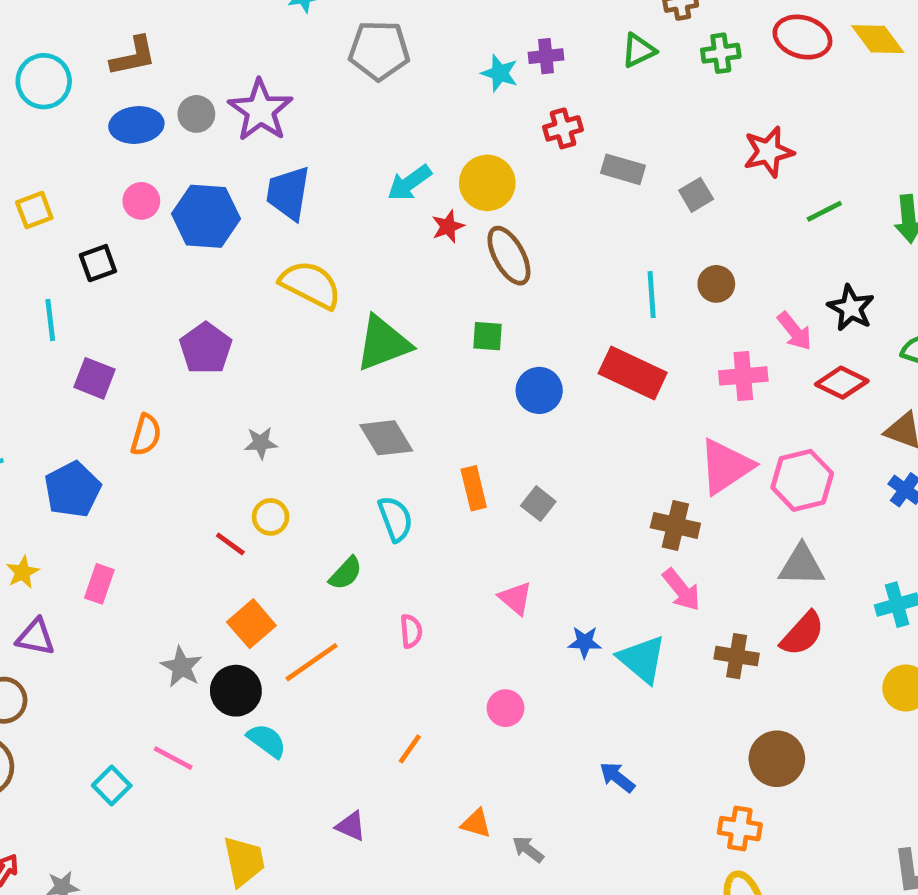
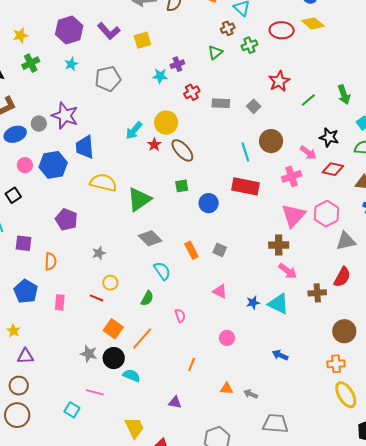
brown circle: (716, 284) -> (271, 141), size x1.5
gray triangle: (802, 565) -> (346, 241), moved
pink rectangle: (99, 584) -> (60, 302), moved

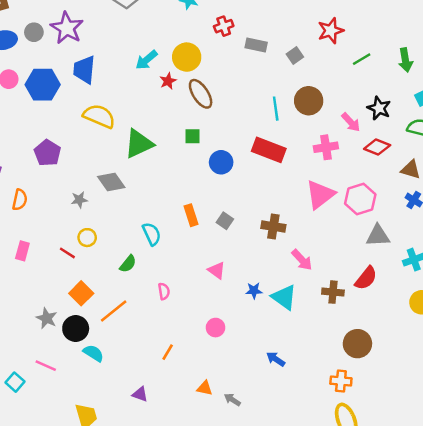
gray diamond: (150, 238) -> (111, 182), moved
brown cross: (279, 245) -> (273, 227), moved

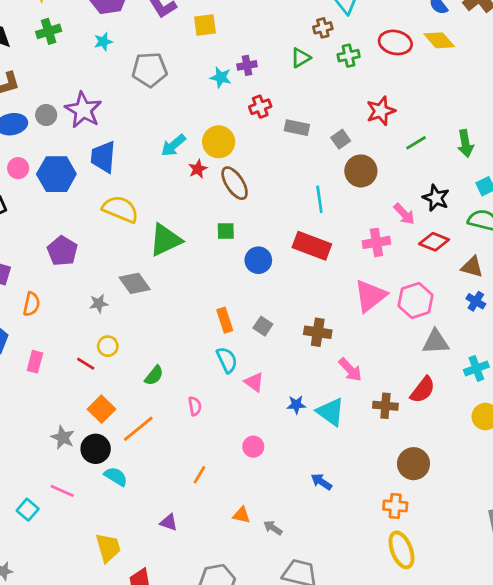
brown circle: (309, 101) -> (361, 171), moved
cyan semicircle: (152, 234) -> (227, 360), moved

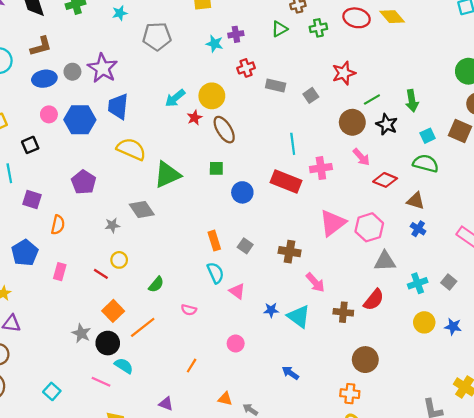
brown circle: (361, 171) -> (352, 122), moved
black star: (436, 198) -> (387, 124), moved
pink cross: (376, 242) -> (321, 168), moved
pink semicircle: (195, 406) -> (189, 310), turned 112
pink line: (62, 491) -> (101, 382), moved

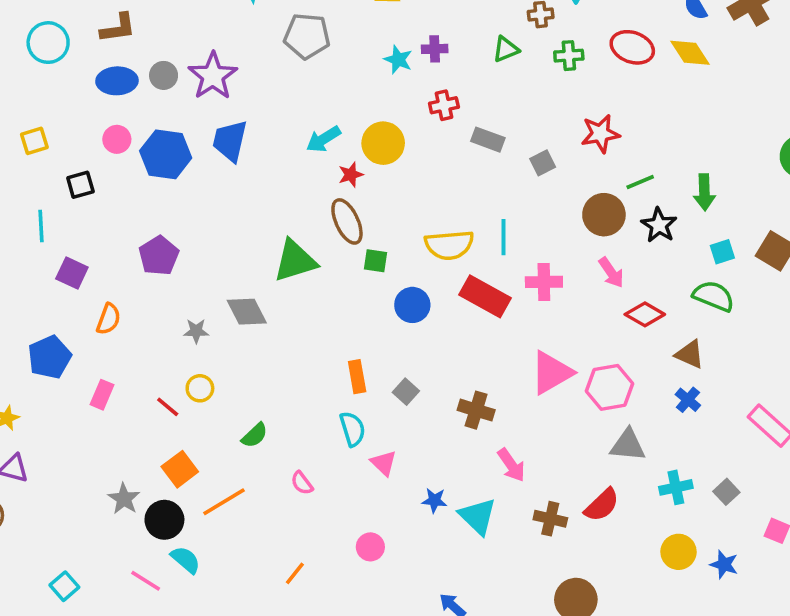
brown ellipse: (224, 130) -> (347, 221), moved
yellow semicircle: (131, 149) -> (449, 245), moved, turned 144
pink semicircle: (189, 310) -> (302, 483), turned 32

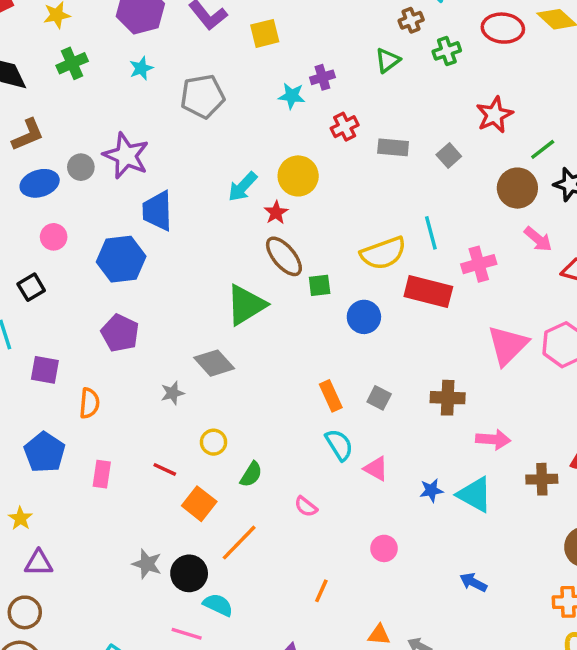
blue hexagon: (166, 154) -> (121, 259), moved
yellow circle: (200, 388) -> (214, 442), moved
pink arrow: (511, 465) -> (493, 439), turned -36
orange square: (180, 469) -> (199, 504), moved

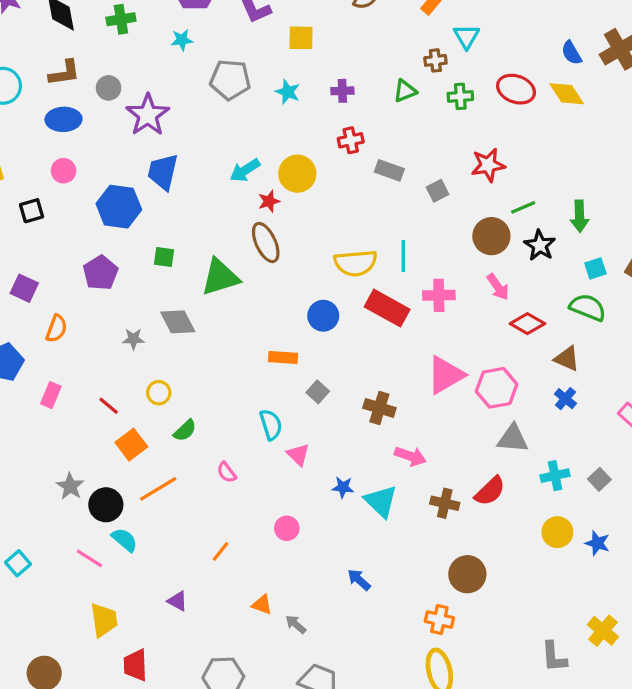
cyan star: (292, 96) -> (288, 92), moved
gray circle: (81, 167) -> (109, 88), moved
green square: (320, 285) -> (164, 257), moved
orange rectangle: (331, 396) -> (283, 358), moved, turned -76

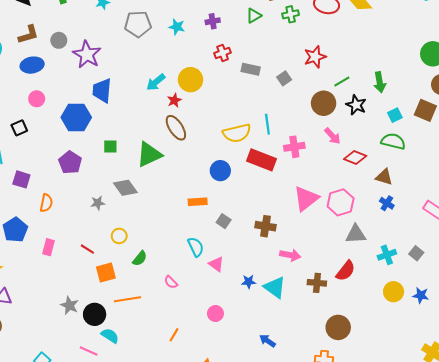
orange square: (131, 445) -> (106, 273), turned 30
orange line: (158, 489) -> (127, 299), turned 30

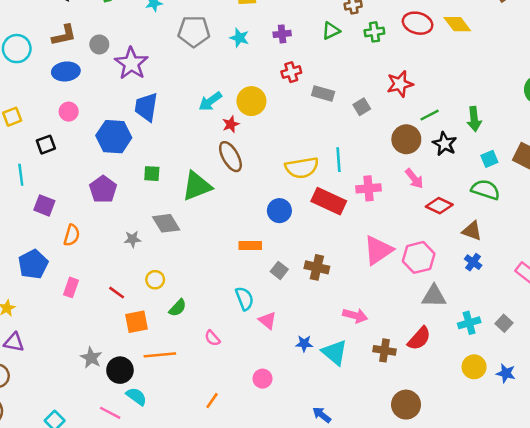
brown cross: (265, 226) -> (317, 267), moved

